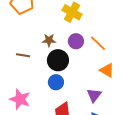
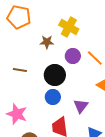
brown star: (49, 40) -> (47, 42), moved
purple triangle: (94, 95) -> (81, 106), moved

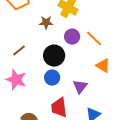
brown line: (20, 70) -> (19, 51), turned -48
pink star: (17, 114) -> (16, 80), moved

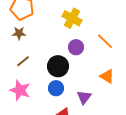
brown star: (46, 23) -> (19, 33), moved
orange line: (94, 39) -> (105, 41), moved

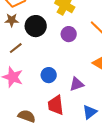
black circle: (58, 66) -> (36, 26), moved
purple triangle: (84, 97) -> (77, 84), turned 35

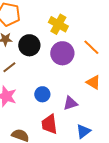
purple circle: (69, 34) -> (62, 53), size x1.5

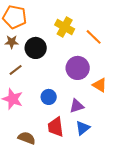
orange line: (91, 47) -> (94, 37), moved
purple circle: (62, 53) -> (78, 68), moved
blue triangle: (83, 131) -> (83, 128), moved

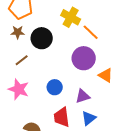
orange line: (94, 37) -> (91, 32), moved

